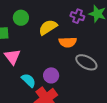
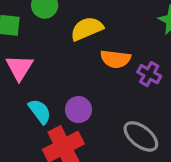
purple cross: (77, 16) -> (149, 74), moved
gray ellipse: (86, 62) -> (141, 136), moved

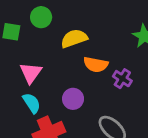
pink triangle: (19, 68) -> (31, 73), moved
purple circle: (78, 110) -> (73, 99), moved

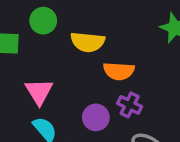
yellow semicircle: (74, 38) -> (88, 42), turned -148
purple cross: (122, 79) -> (130, 105), moved

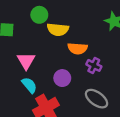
green circle: (43, 21) -> (39, 15), moved
purple cross: (130, 105) -> (94, 65), moved

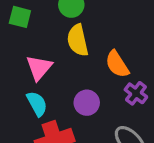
yellow semicircle: (58, 29) -> (78, 40), moved, turned 60
orange semicircle: (78, 49) -> (117, 64), turned 42

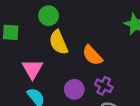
purple cross: (136, 93) -> (104, 86), moved

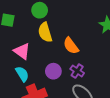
pink triangle: (32, 69) -> (22, 51), turned -30

